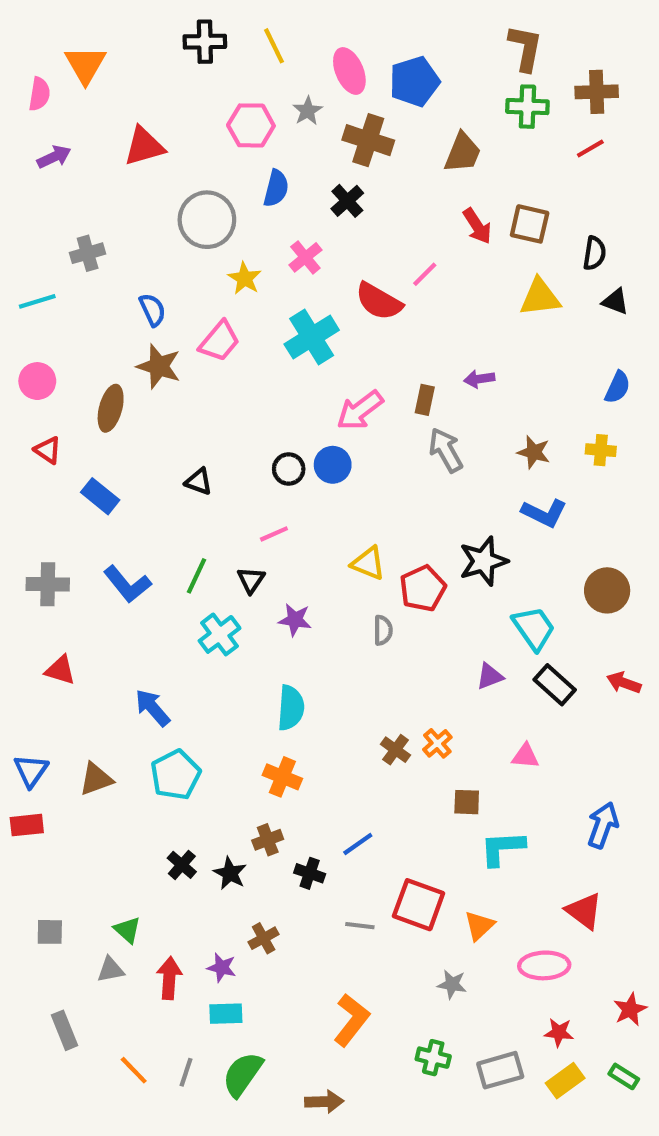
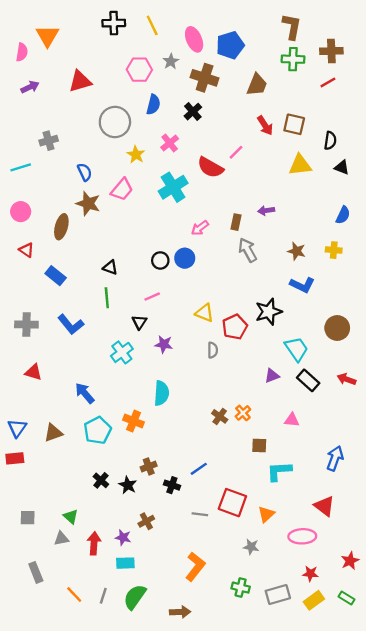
pink arrow: (360, 410) -> (200, 228), size x0.7
green line: (196, 576) -> (107, 298), moved, turned -30
orange cross: (282, 777) -> (134, 421), moved

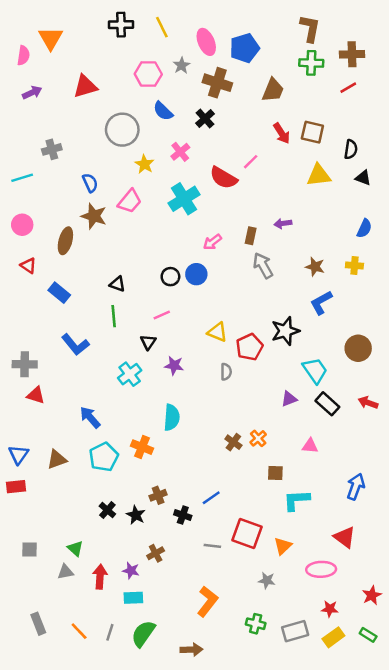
blue semicircle: (153, 105) -> (163, 111), turned 120
blue L-shape: (302, 285) -> (321, 303), turned 125
gray cross: (26, 324) -> (25, 364), moved
gray rectangle: (36, 572) -> (38, 624), moved

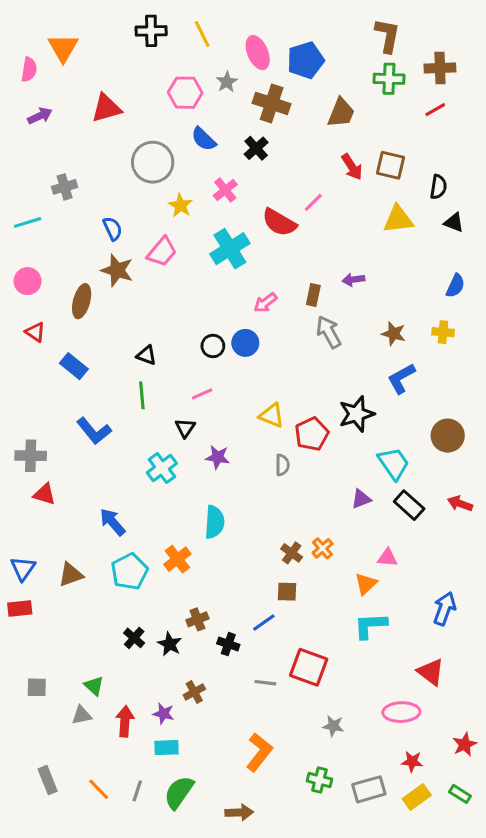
orange cross: (142, 447) -> (177, 559), turned 30
brown square: (275, 473) -> (287, 592), moved
orange triangle: (283, 546) -> (366, 584), moved

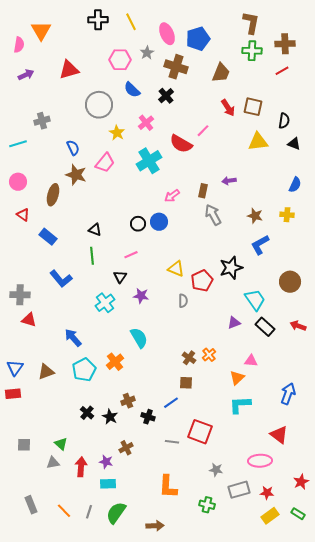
cyan semicircle: (214, 522) -> (139, 338), turned -35
orange L-shape: (259, 752) -> (168, 487), turned 145
gray rectangle: (369, 789) -> (239, 490), moved

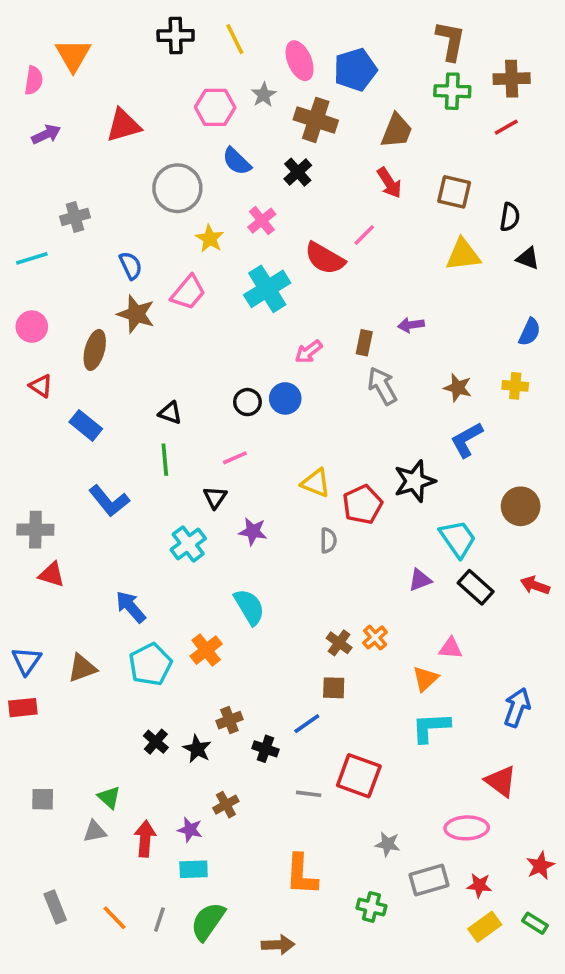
red arrow: (228, 108) -> (389, 183), moved

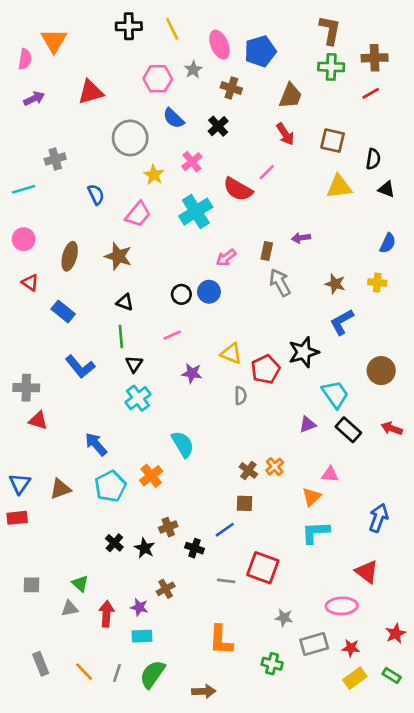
brown cross: (316, 120) -> (231, 88), size x0.7
brown star: (136, 314) -> (118, 256), moved
black triangle: (215, 497) -> (134, 364), moved
purple star: (253, 531) -> (192, 373), moved

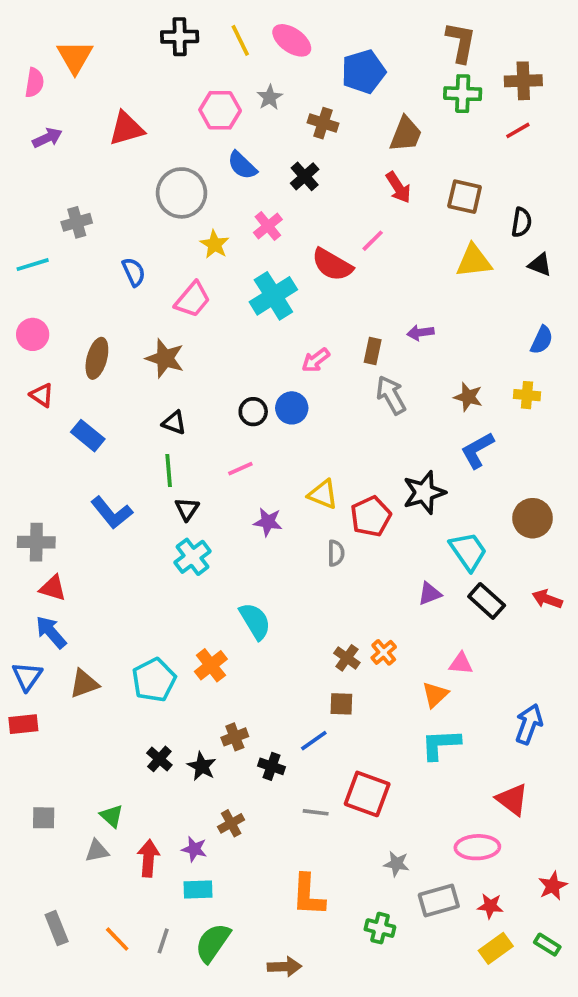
pink ellipse: (219, 45) -> (292, 40), moved, turned -32
blue arrow: (96, 444) -> (51, 632), moved

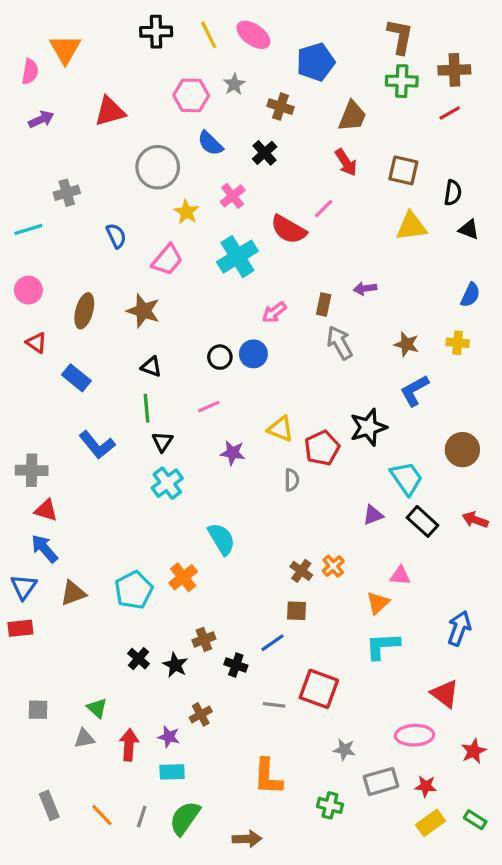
red star: (553, 886) -> (474, 751), moved

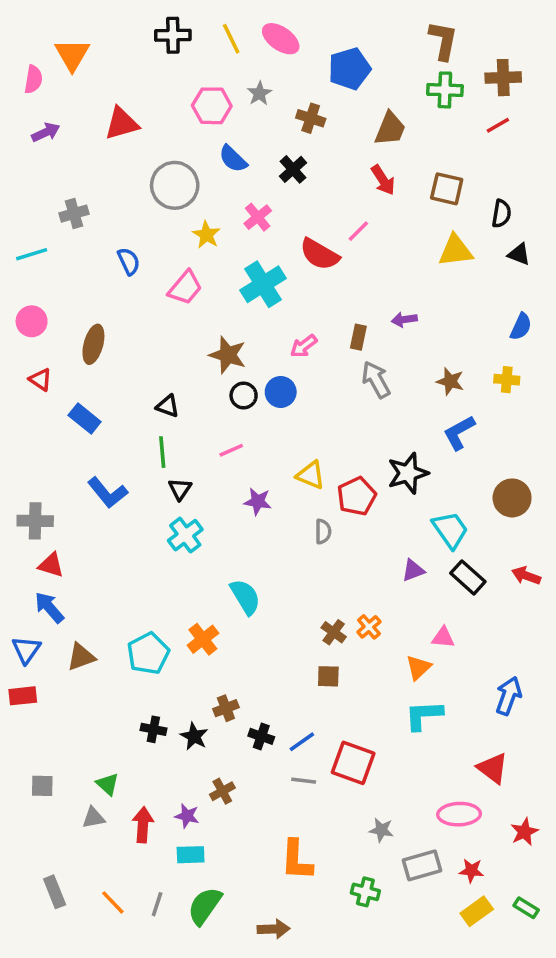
brown star: (143, 311) -> (228, 355), moved
blue line: (273, 643) -> (302, 742), moved
black cross: (139, 659) -> (153, 729), turned -30

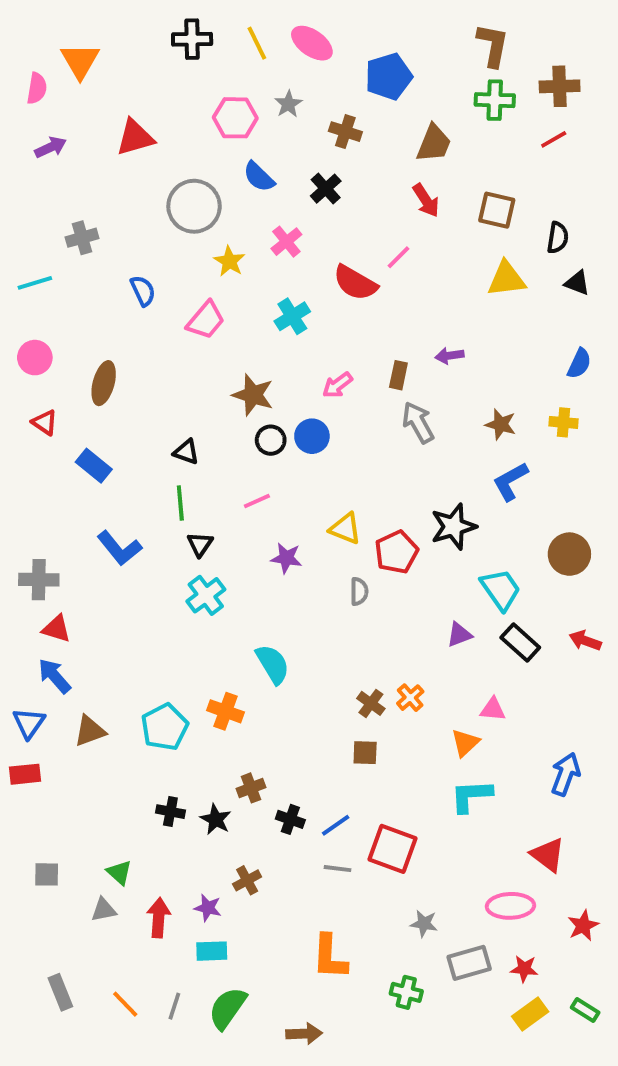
cyan cross: (263, 284) -> (292, 316), size x0.7
orange cross: (203, 639) -> (225, 711), turned -32

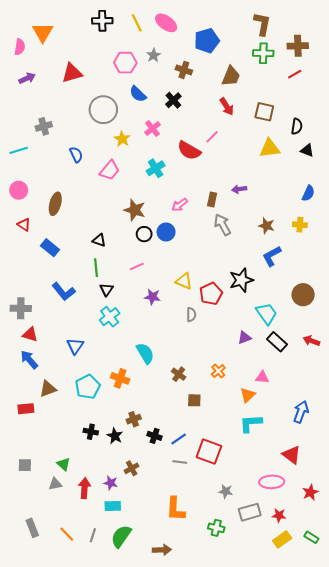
brown cross: (371, 703) -> (179, 374), moved
blue triangle: (29, 723) -> (75, 346), moved
red rectangle: (25, 774) -> (26, 409), moved

